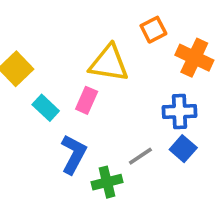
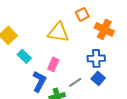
pink rectangle: (87, 100) -> (53, 64), moved

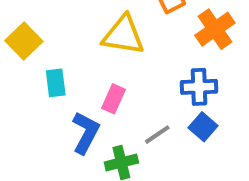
orange cross: (104, 29) -> (215, 29), turned 30
cyan rectangle: (24, 56) -> (56, 83), turned 40

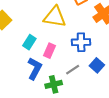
cyan rectangle: (56, 83) -> (29, 42), moved, turned 40
blue cross: (199, 87) -> (81, 42), moved

